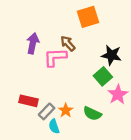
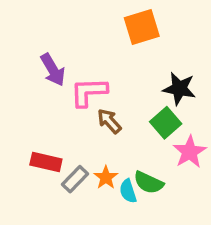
purple arrow: (33, 43) -> (53, 70), turned 138
brown arrow: (68, 43) -> (109, 121), moved
cyan semicircle: (54, 126) -> (128, 191), moved

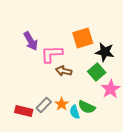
orange square: (142, 27) -> (83, 38), moved
brown arrow: (109, 121) -> (64, 71), turned -35
red rectangle: (46, 162) -> (24, 111), moved

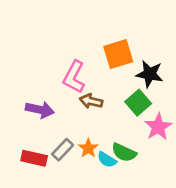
purple arrow: (31, 41) -> (40, 110), moved, turned -48
pink L-shape: (52, 54) -> (74, 77), turned -60
cyan semicircle: (75, 112) -> (107, 160), turned -40

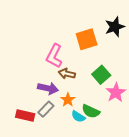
black star: (150, 74) -> (115, 27), moved, turned -30
purple arrow: (40, 110) -> (48, 88), moved
orange star: (88, 148) -> (68, 100), moved

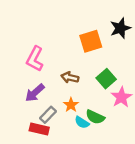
pink L-shape: (54, 56) -> (35, 59), moved
purple arrow: (48, 88) -> (35, 93), moved, turned 126
red rectangle: (25, 115) -> (39, 129), moved

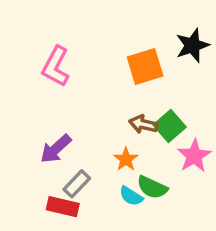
pink L-shape: (35, 59) -> (56, 66), moved
brown arrow: (70, 77) -> (143, 124), moved
orange star: (71, 105) -> (126, 159), moved

